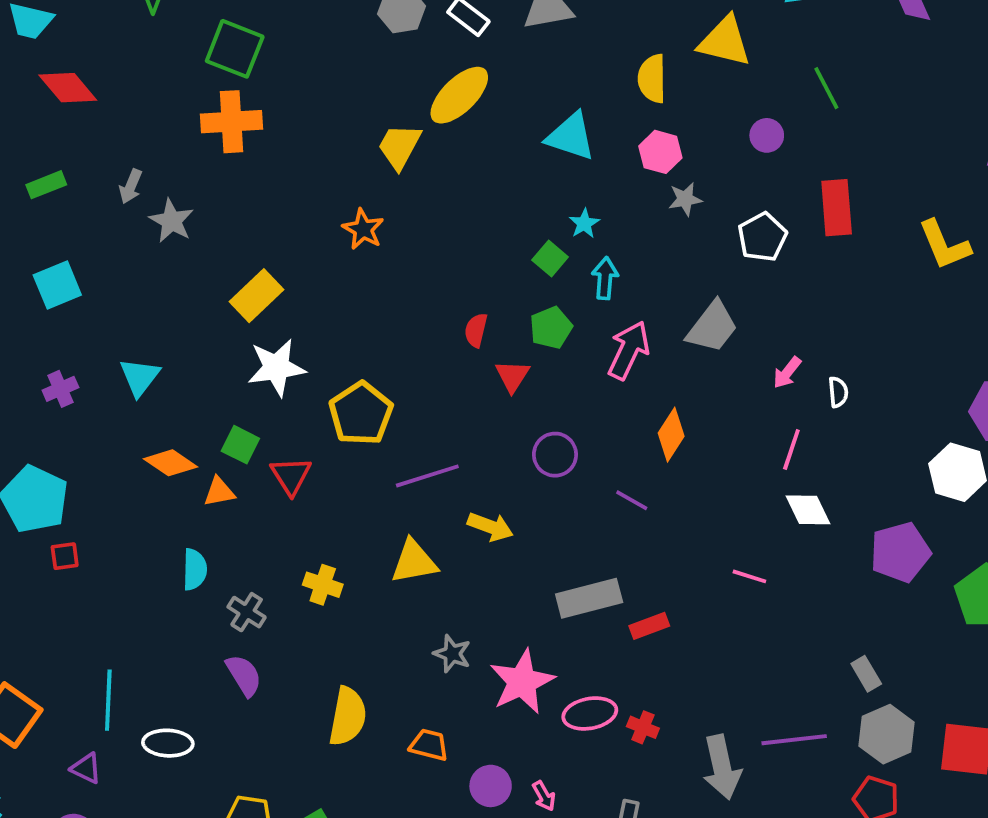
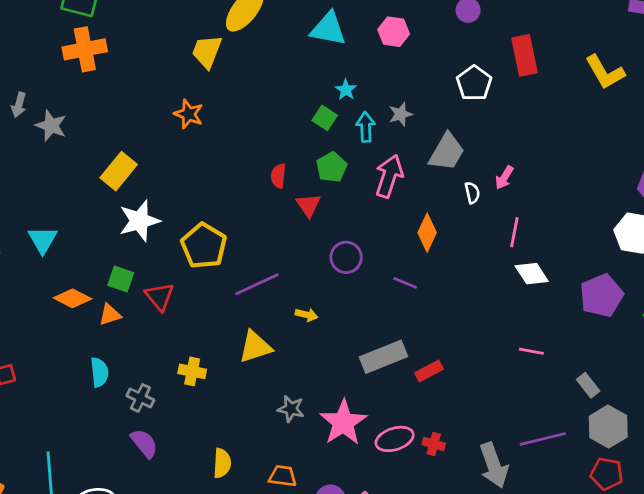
gray star: (685, 199) -> (401, 114), moved
white semicircle: (838, 392) -> (472, 193), moved
yellow arrow: (490, 527) -> (307, 315), size x0.7
pink line: (749, 576) -> (531, 351), moved
yellow semicircle: (348, 716) -> (222, 463), size x0.7

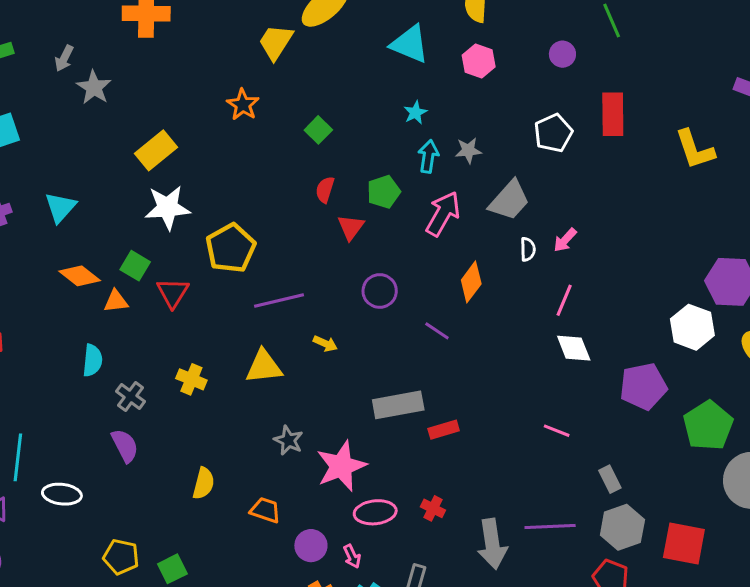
green square: (325, 118) -> (318, 130), moved
pink ellipse: (395, 439) -> (375, 512), moved

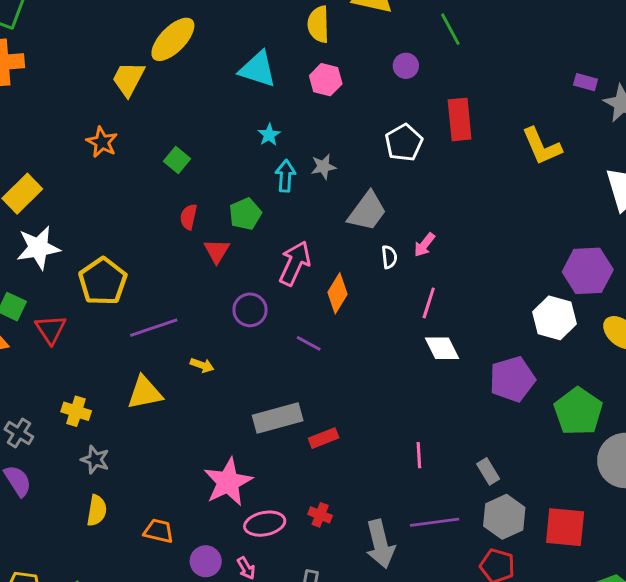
pink arrow: (443, 214) -> (295, 263), moved
pink line: (557, 431) -> (419, 455), moved, turned 70
gray star: (288, 440) -> (95, 460), moved

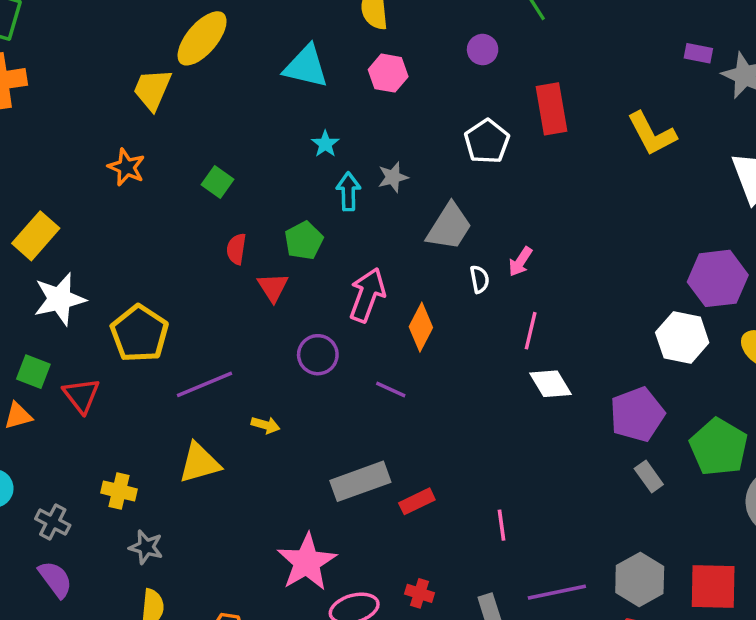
pink line: (419, 455) -> (502, 525), moved
gray rectangle: (488, 471) -> (649, 476), moved

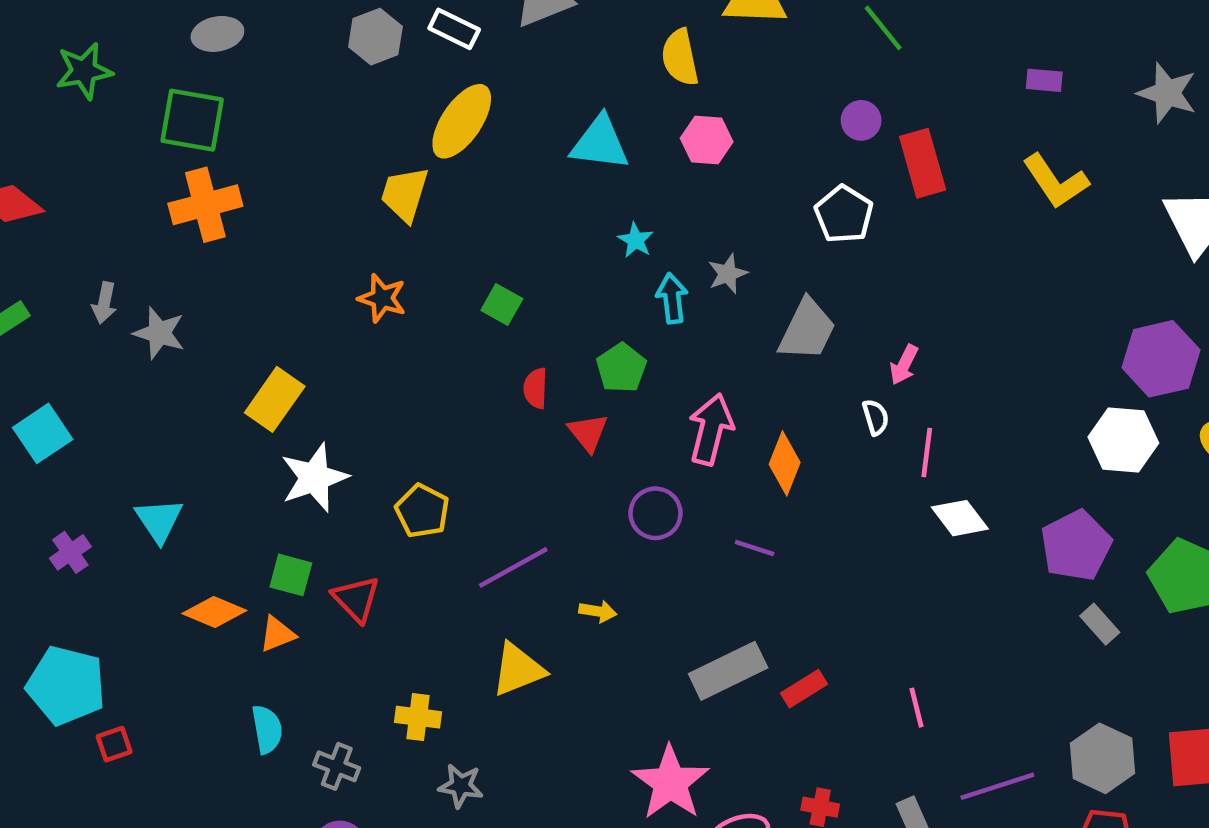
purple circle: (483, 50) -> (861, 120), moved
purple rectangle: (698, 53) -> (1044, 80), moved
white semicircle: (479, 279) -> (876, 417), moved
yellow pentagon: (139, 334) -> (422, 511), size x0.7

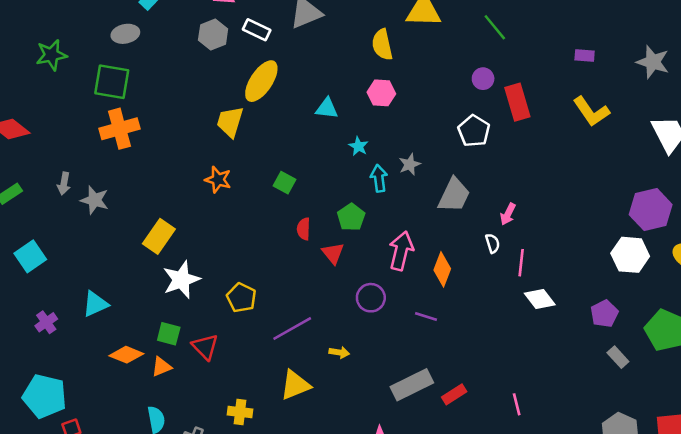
pink hexagon: (707, 140) -> (381, 93), moved
cyan triangle: (600, 143) -> (327, 108), moved, size x0.7
cyan triangle: (159, 520) -> (95, 304), turned 40
purple pentagon: (1076, 546) -> (604, 314), size x0.7

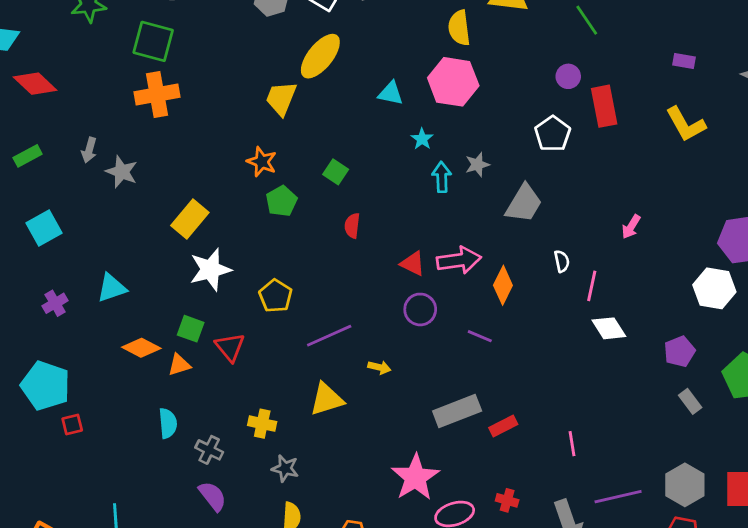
pink hexagon: (381, 93) -> (453, 82), size x1.6
pink arrow: (508, 214) -> (631, 227), moved
green pentagon: (351, 217) -> (281, 201), moved
pink arrow: (401, 251) -> (459, 260), turned 63
red triangle: (333, 253) -> (413, 264), moved, turned -30

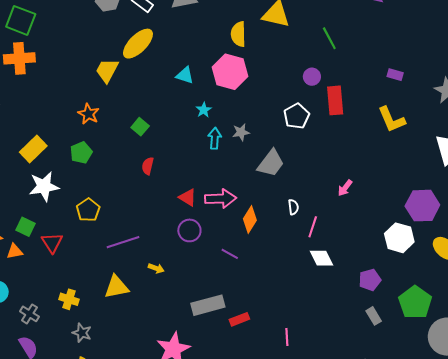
green pentagon: (281, 201) -> (81, 153), moved

